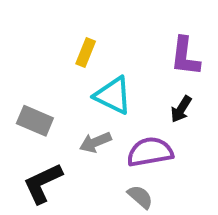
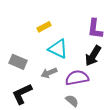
yellow rectangle: (86, 53) -> (44, 27), turned 40
black arrow: (181, 109) -> (93, 56), size x1.5

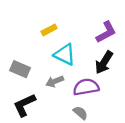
purple L-shape: (95, 29) -> (106, 32), turned -125

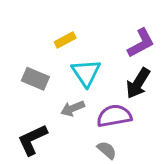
cyan triangle: (65, 55) -> (86, 73), turned 30
gray rectangle: (20, 69) -> (35, 79), moved

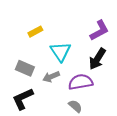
yellow rectangle: (65, 40) -> (35, 32), moved
gray rectangle: (35, 79) -> (25, 68), moved

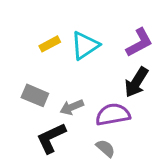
cyan triangle: (61, 51) -> (85, 45), moved, turned 30
black L-shape: (23, 99) -> (51, 138), moved

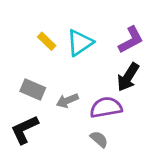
yellow rectangle: (50, 44) -> (47, 41), turned 72
black L-shape: (51, 138) -> (25, 130), moved

